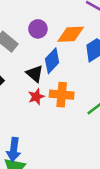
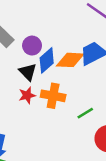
purple circle: (38, 29) -> (32, 46), moved
orange diamond: (71, 34) -> (70, 60), moved

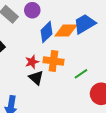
purple circle: (32, 46) -> (32, 10), moved
black triangle: (28, 72) -> (36, 78), moved

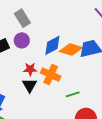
purple circle: (32, 10) -> (22, 40), moved

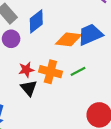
blue diamond: (52, 45) -> (36, 21), moved
green line: (73, 94) -> (78, 71), moved

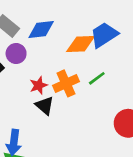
blue diamond: (36, 21) -> (41, 30), turned 40
orange cross: (50, 72) -> (66, 83), turned -30

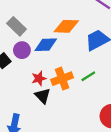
blue diamond: (41, 30) -> (46, 45), moved
orange diamond: (81, 44) -> (66, 26), moved

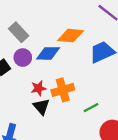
green line: (88, 76) -> (91, 108), moved

